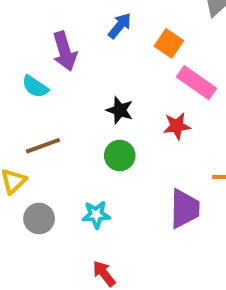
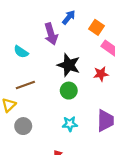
purple arrow: (65, 51) -> (51, 34), moved
black star: (120, 110) -> (69, 65), size x1.5
cyan star: (96, 215) -> (70, 124), moved

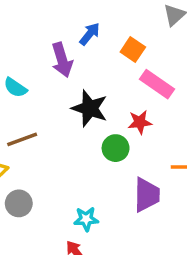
green circle: (69, 91) -> (116, 148), moved
cyan star: (70, 124) -> (86, 219), moved

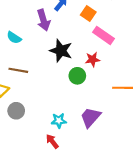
brown line: (22, 139) -> (18, 70), turned 30
purple trapezoid: (147, 195) -> (90, 117), moved, turned -140

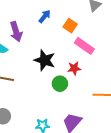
purple arrow: (43, 20) -> (16, 32), moved

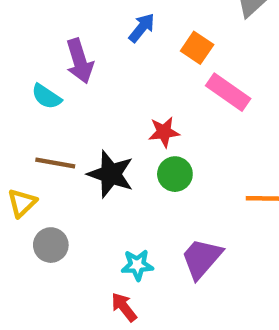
black star: (45, 60) -> (111, 174), moved
red star: (74, 68) -> (164, 132), moved

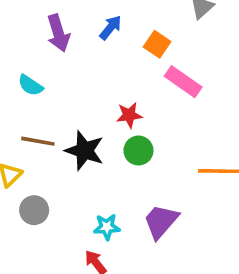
purple arrow: (80, 61) -> (58, 33), moved

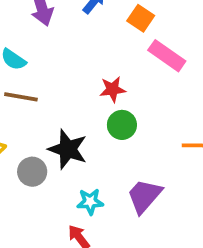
brown line: (38, 141) -> (21, 97), moved
black star: (84, 151) -> (68, 149), moved
gray circle: (34, 210) -> (32, 172), moved

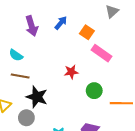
green circle: (122, 125) -> (94, 91), moved
black star: (68, 149) -> (37, 97), moved

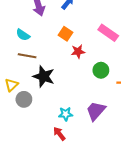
orange square: (87, 32) -> (66, 34), moved
gray circle: (26, 118) -> (24, 99), moved

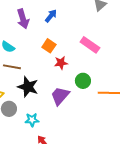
purple trapezoid: (96, 111) -> (60, 96), moved
cyan star: (66, 114) -> (32, 120), moved

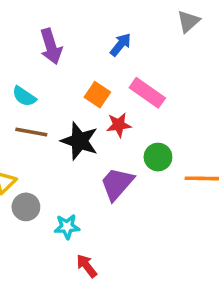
blue arrow: (51, 16) -> (121, 45), moved
pink rectangle: (90, 45) -> (147, 93), moved
black star: (28, 87) -> (79, 141), moved

